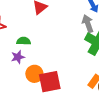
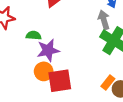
purple star: (18, 57) -> (48, 50), moved, size x1.5

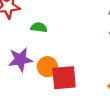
purple star: (48, 50) -> (20, 60), moved

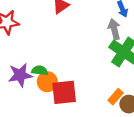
green semicircle: (39, 27) -> (40, 70), moved

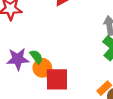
green semicircle: (40, 70) -> (36, 57), turned 40

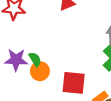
red square: (57, 79) -> (74, 83), moved

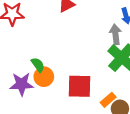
purple star: (16, 60) -> (22, 84), moved

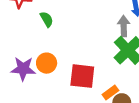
green semicircle: (38, 65) -> (47, 19), moved

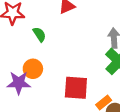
orange circle: (47, 63) -> (33, 69), moved

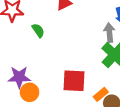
orange circle: (33, 69) -> (30, 92), moved

